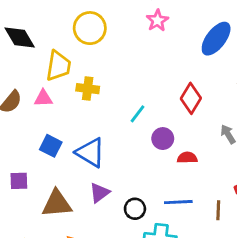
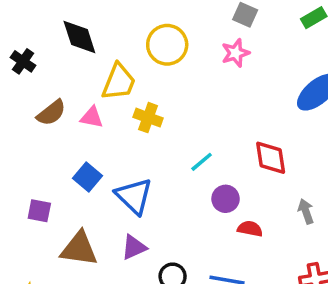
pink star: (157, 20) -> (235, 53), moved
red diamond: (191, 98) -> (271, 158), turned -52

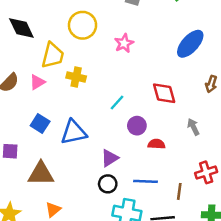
pink star: (235, 53) -> (124, 43), moved
pink triangle: (92, 117) -> (37, 82), turned -35
blue triangle: (134, 196) -> (74, 132), turned -48
purple triangle: (134, 247) -> (110, 158), moved

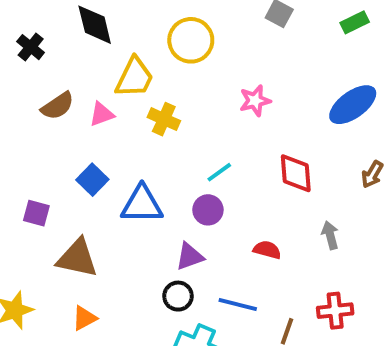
pink star: (124, 43) -> (255, 101), moved
purple circle: (137, 126) -> (208, 210), moved

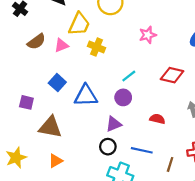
red diamond: (296, 173) -> (172, 75), turned -70

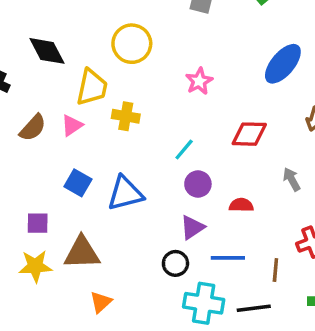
purple circle: (123, 97) -> (198, 184), moved
purple triangle: (114, 124) -> (192, 227), moved
yellow star: (16, 158) -> (35, 266), moved, turned 30

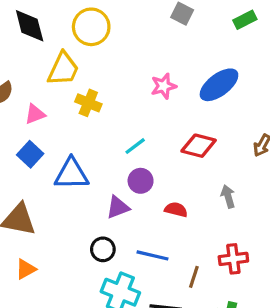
yellow circle: (132, 44) -> (91, 27), moved
blue ellipse: (283, 64) -> (219, 85), moved
pink triangle: (72, 125) -> (35, 114), moved
purple triangle: (192, 227) -> (118, 207), moved

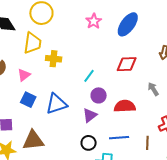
pink star: (164, 86) -> (94, 21), moved
red semicircle: (176, 210) -> (125, 106), size x1.5

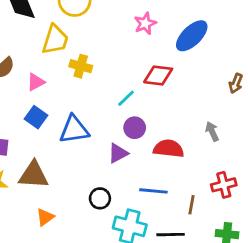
red diamond: (127, 64) -> (158, 75), moved
black circle: (89, 143) -> (100, 198), moved

